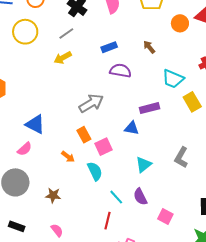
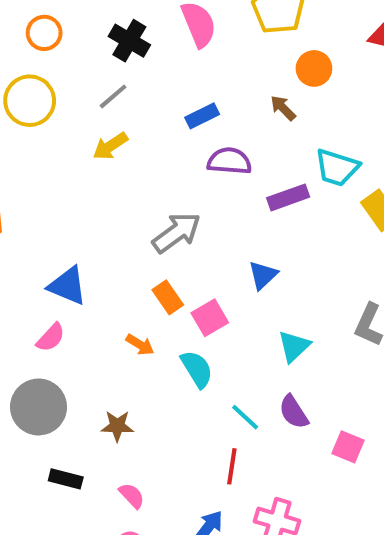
orange circle: (180, 23) -> (314, 68), moved
purple rectangle: (150, 108) -> (288, 197), moved
blue triangle: (132, 128) -> (263, 275), turned -49
black rectangle: (17, 226) -> (66, 479), moved

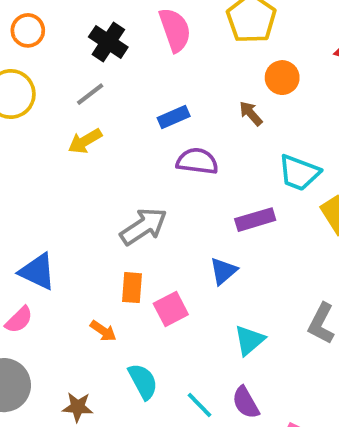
purple rectangle: (288, 197) -> (255, 220), moved
orange rectangle: (168, 297) -> (132, 288), turned 36
cyan semicircle: (197, 369) -> (143, 381), moved

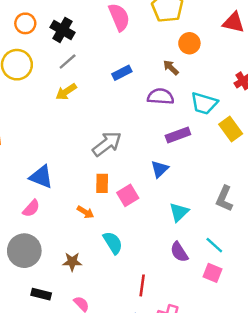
black cross: (108, 42) -> (63, 30), moved
purple semicircle: (197, 161) -> (161, 97), moved
cyan line: (199, 405) -> (214, 245), moved

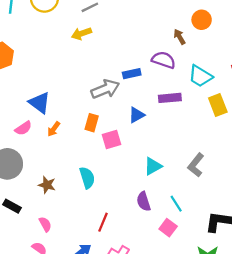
blue rectangle: (122, 73) -> (132, 74), moved
blue triangle: (160, 169) -> (137, 115), moved
orange arrow: (85, 212) -> (54, 129), moved, turned 80

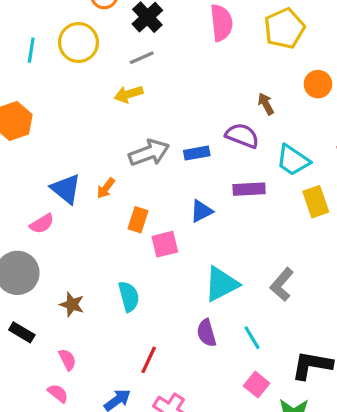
orange circle: (202, 20) -> (318, 84), moved
gray arrow: (105, 89) -> (149, 153), moved
orange arrow: (54, 129) -> (106, 188), moved
cyan triangle: (153, 166) -> (221, 284), size x1.4
pink square: (168, 228) -> (257, 385), moved

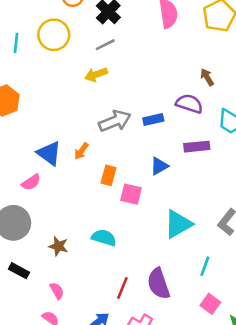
pink square: (165, 244) -> (131, 194), turned 30
cyan semicircle: (129, 296) -> (104, 238), turned -55
purple semicircle: (207, 333) -> (159, 284), moved, size x1.4
cyan line: (252, 338) -> (205, 266), turned 54

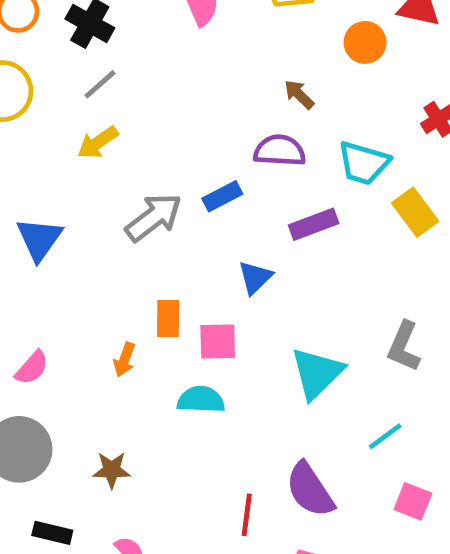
orange arrow: (81, 151) -> (124, 360), moved
blue triangle: (49, 153) -> (39, 239), moved, turned 44
cyan semicircle: (104, 238) -> (201, 400), moved
cyan line: (205, 266) -> (385, 436), turned 48

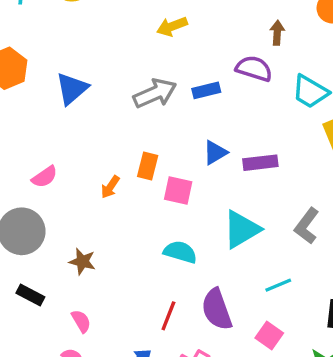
brown arrow: (299, 94) -> (277, 33), turned 35
yellow arrow: (98, 143) -> (172, 26), moved
purple rectangle: (314, 224) -> (260, 163), moved
cyan semicircle: (201, 400) -> (180, 252), moved
pink square: (413, 501) -> (269, 336), moved

